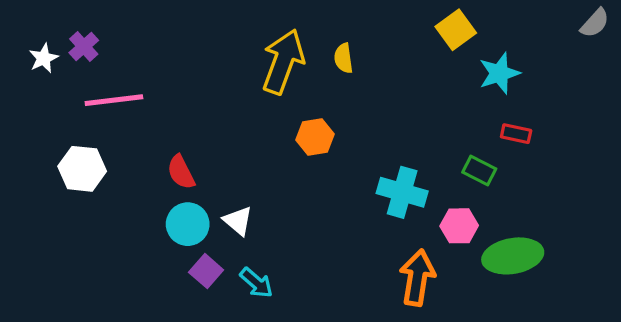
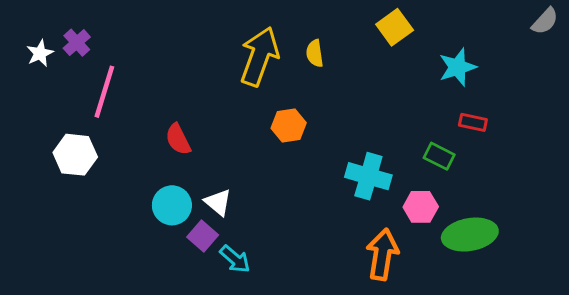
yellow square: (456, 30) -> (395, 27), moved
pink line: (114, 100) -> (104, 92), turned -66
red semicircle: (181, 172) -> (178, 139), moved
purple square: (206, 271) -> (203, 236), moved

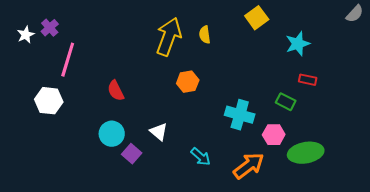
white triangle: (218, 202) -> (159, 132), moved
orange arrow: (382, 254) -> (249, 166), turned 44
cyan arrow: (235, 259) -> (201, 157), moved

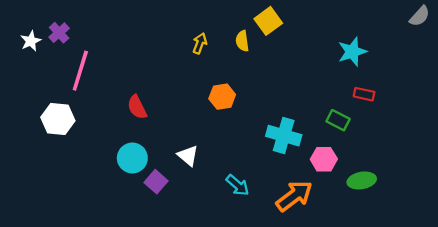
yellow square: (257, 18) -> (268, 21), moved
yellow arrow: (169, 37) -> (200, 43), size x0.5
green ellipse: (306, 153) -> (362, 180), size x0.7

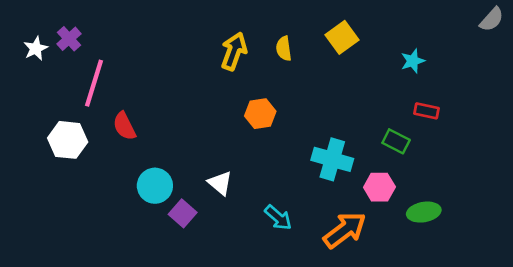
yellow square: (268, 21) -> (342, 37), moved
yellow arrow: (200, 43) -> (234, 51), size x1.5
cyan star: (352, 52) -> (413, 61), size x0.7
red semicircle: (137, 107) -> (124, 126), moved

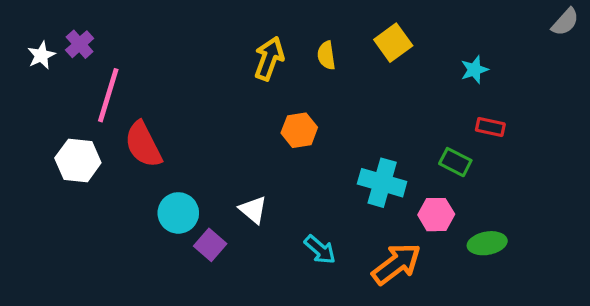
red semicircle: (124, 126) -> (143, 145), size x1.4

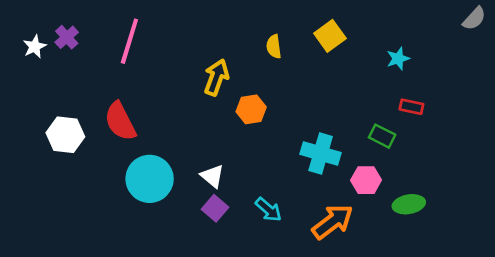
yellow arrow: (269, 59) -> (216, 77), moved
pink line: (108, 95) -> (129, 41), moved
cyan circle: (178, 213) -> (150, 179), size x1.4
purple square: (210, 245) -> (215, 208), moved

